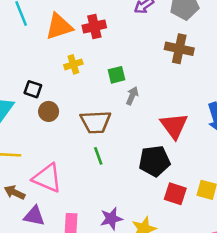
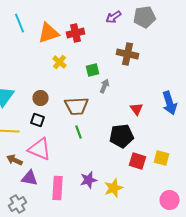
brown cross: (179, 49) -> (128, 54), moved
yellow cross: (73, 64) -> (60, 62), turned -32
black square: (33, 89) -> (38, 120), moved
red triangle: (174, 126) -> (136, 109), size x0.6

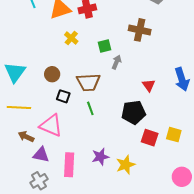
black square: (38, 120) -> (63, 96), moved
gray cross: (18, 204) -> (39, 181), moved

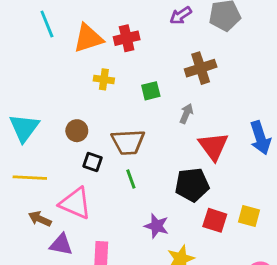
brown cross: (140, 30) -> (201, 68), turned -30
yellow cross: (71, 38) -> (104, 79), turned -32
gray arrow: (116, 62) -> (186, 114), moved
red triangle: (149, 85) -> (213, 146), size x1.6
purple star: (100, 157) -> (156, 226), moved, turned 30

